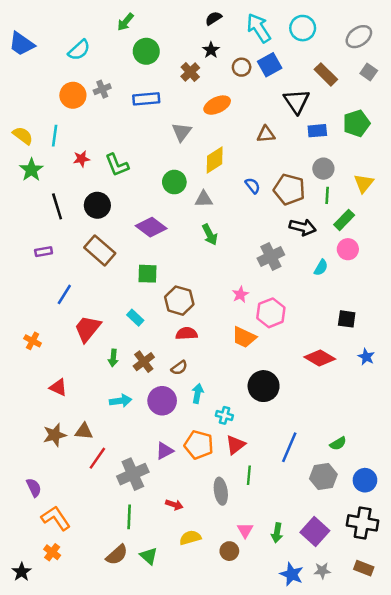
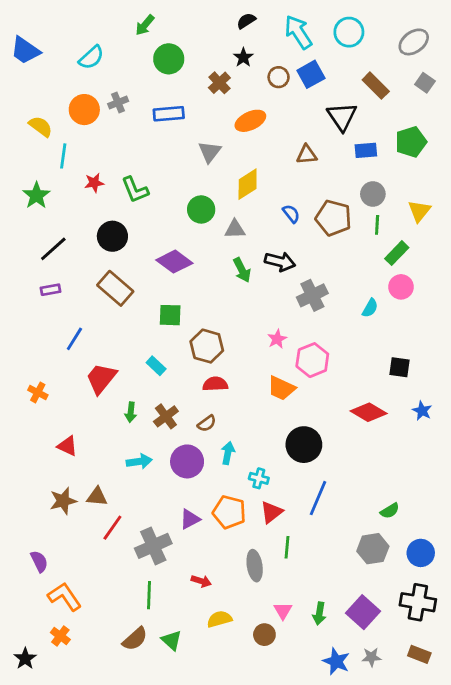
yellow semicircle: (23, 136) -> (41, 126), moved
black line: (57, 206) -> (53, 249), moved, turned 65
black arrow: (303, 227) -> (280, 262), moved
blue line: (289, 447) -> (318, 498), moved

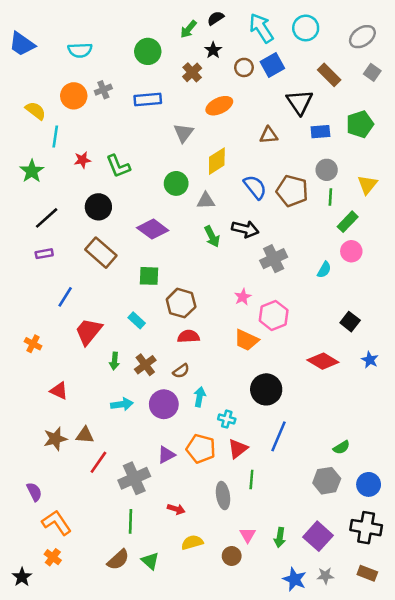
green arrow: (145, 25) -> (188, 29), moved
cyan semicircle: (91, 57) -> (80, 50), turned 40
blue semicircle: (291, 214) -> (255, 187), size x1.5
black square: (400, 367) -> (350, 322), turned 30

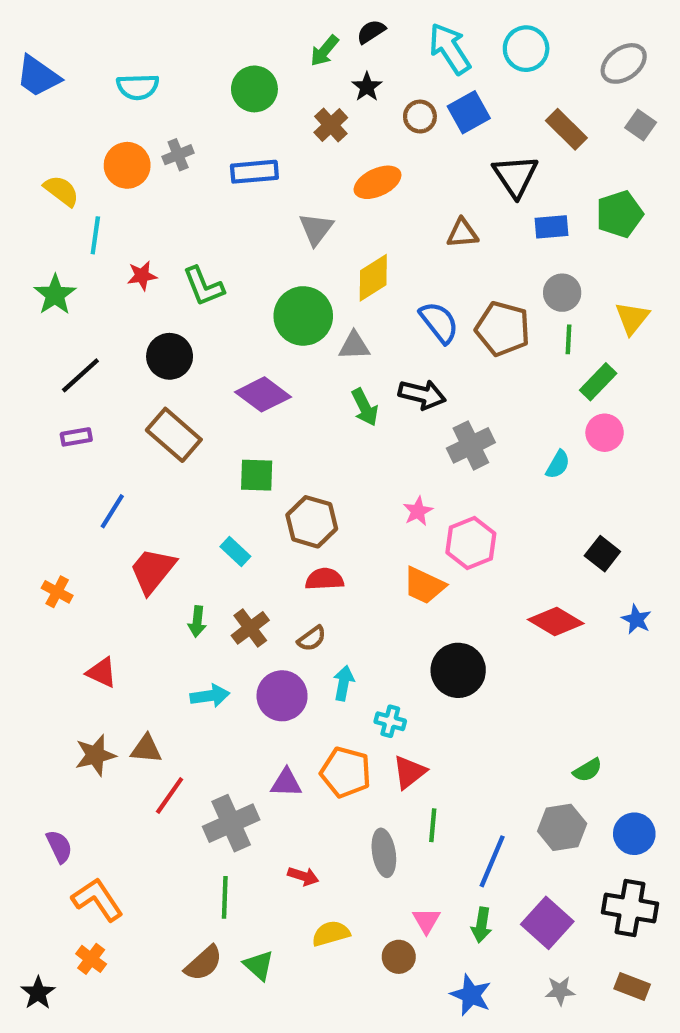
green circle: (176, 183) -> (303, 316), size x1.4
blue line: (279, 436) -> (492, 861), moved
purple triangle: (166, 455) -> (286, 783), turned 30
blue star: (295, 579) -> (471, 995), moved

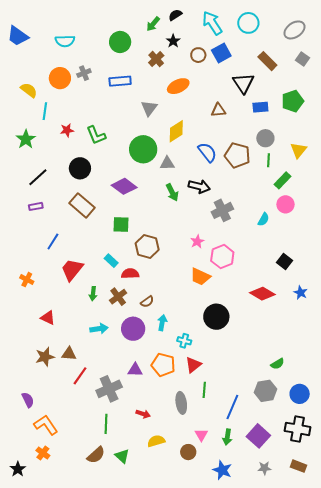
red semicircle: (324, 579) -> (130, 274), moved

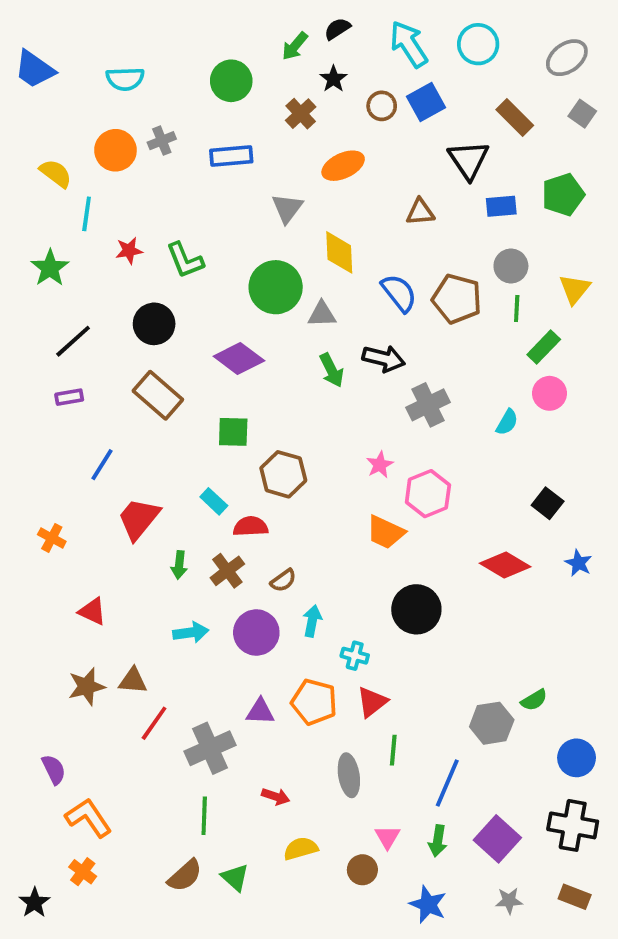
yellow diamond: (176, 131) -> (339, 252), turned -60
gray hexagon: (265, 391) -> (492, 723), moved

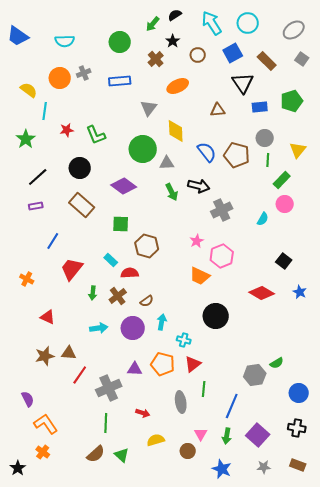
blue square: (426, 102) -> (233, 53), moved
black cross: (573, 825) -> (297, 428), size x0.7

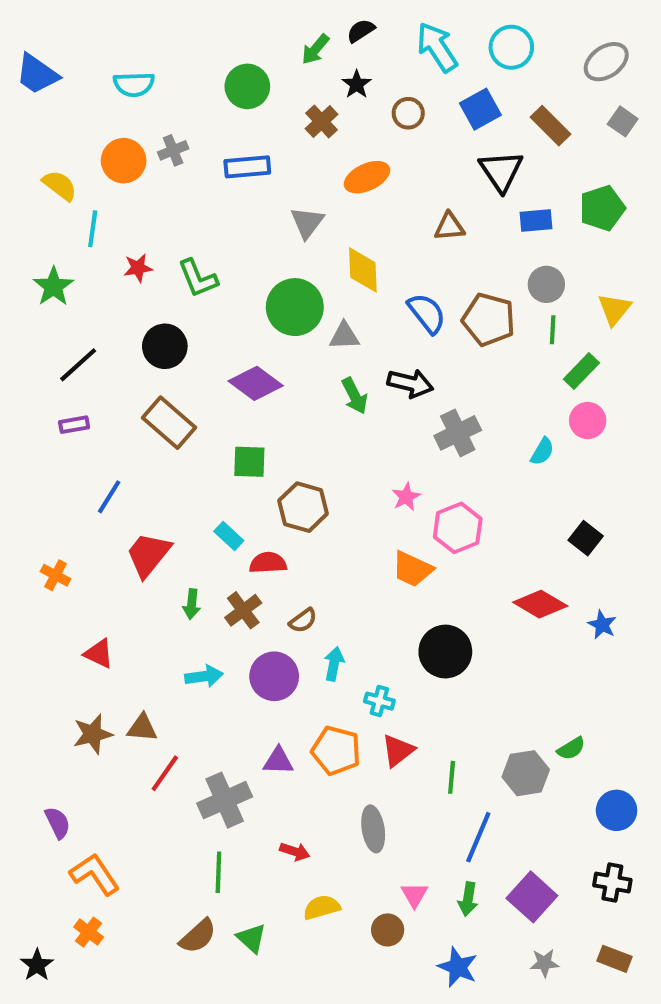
blue star: (300, 292) -> (602, 625), moved
green line: (204, 389) -> (452, 777), moved

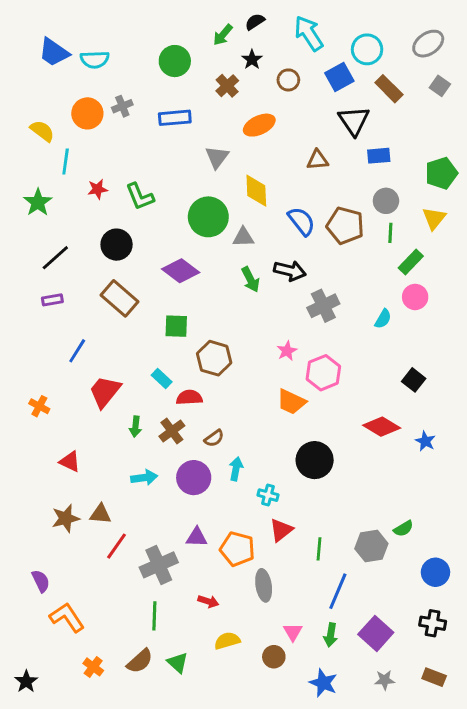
cyan circle: (511, 47) -> (367, 49), moved
blue trapezoid: (37, 74) -> (54, 52), moved
green pentagon: (602, 208) -> (441, 173), moved
orange pentagon: (336, 751) -> (237, 549), moved
orange cross: (89, 932) -> (93, 667), moved

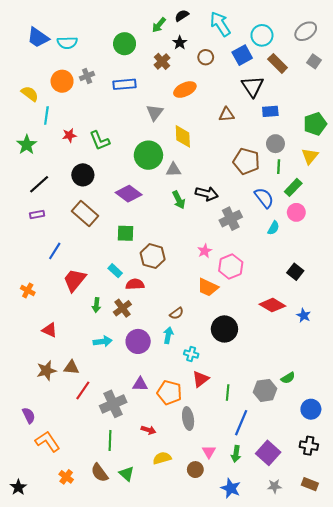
blue semicircle: (301, 221) -> (264, 198), moved
brown semicircle: (214, 438) -> (177, 313), moved
brown semicircle: (140, 661) -> (100, 473), turned 96

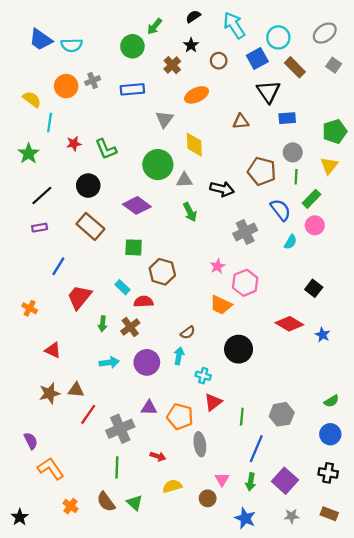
green arrow: (159, 25) -> (155, 26), moved
black arrow: (207, 194) -> (222, 189), moved
green semicircle: (288, 378) -> (331, 401), moved

